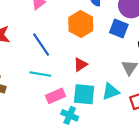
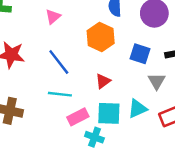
blue square: (119, 28) -> (140, 54), moved

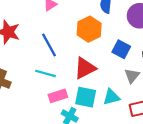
red triangle: (103, 81) -> (85, 68), size x1.6

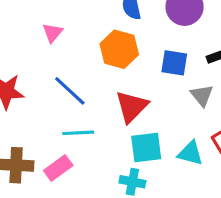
pink rectangle: (58, 96) -> (58, 168), moved
cyan triangle: (111, 97) -> (190, 153), moved, turned 48

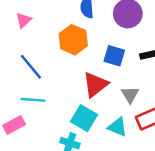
gray triangle: (202, 95) -> (130, 95), moved
red triangle: (132, 107) -> (95, 85), moved
cyan square: (146, 148) -> (84, 118), turned 30

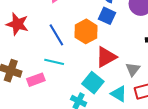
orange hexagon: (73, 40) -> (86, 31), moved
blue square: (114, 56) -> (107, 16), moved

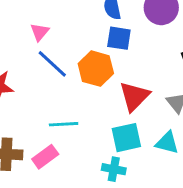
blue line: (56, 35) -> (52, 64), moved
cyan square: (93, 83) -> (126, 138), turned -35

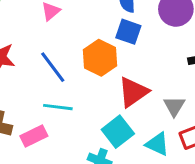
blue line: (52, 64) -> (53, 67), moved
cyan square: (126, 138) -> (118, 132), turned -36

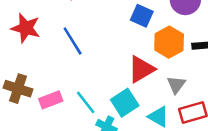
orange hexagon: (100, 58) -> (169, 42), moved
cyan line: (58, 107) -> (86, 102), moved, turned 40

